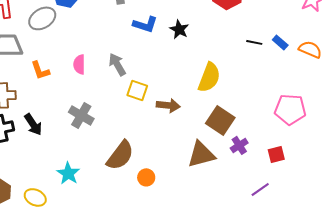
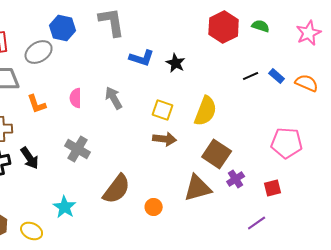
black line: (254, 42) -> (251, 76), turned -35
yellow square: (137, 90) -> (163, 110), moved
orange circle: (146, 177) -> (154, 207), moved

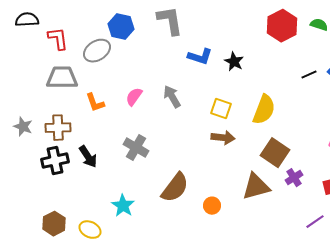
pink semicircle: (76, 98) -> (134, 97), turned 36

